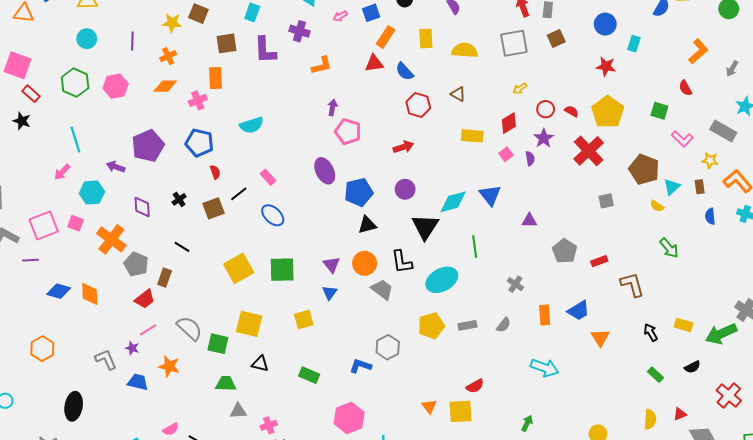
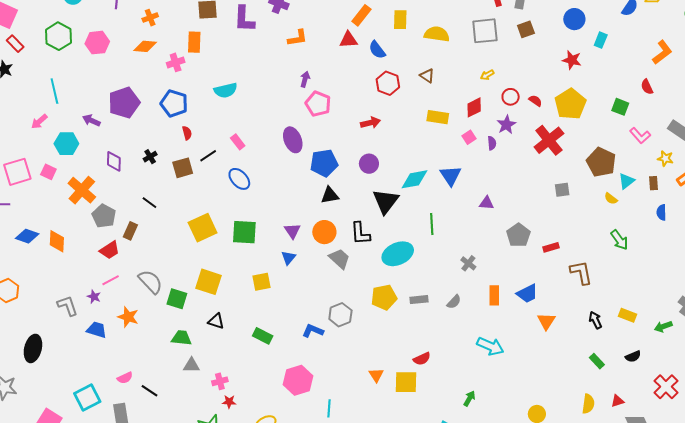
green arrow: (721, 334) -> (663, 327), size x0.6

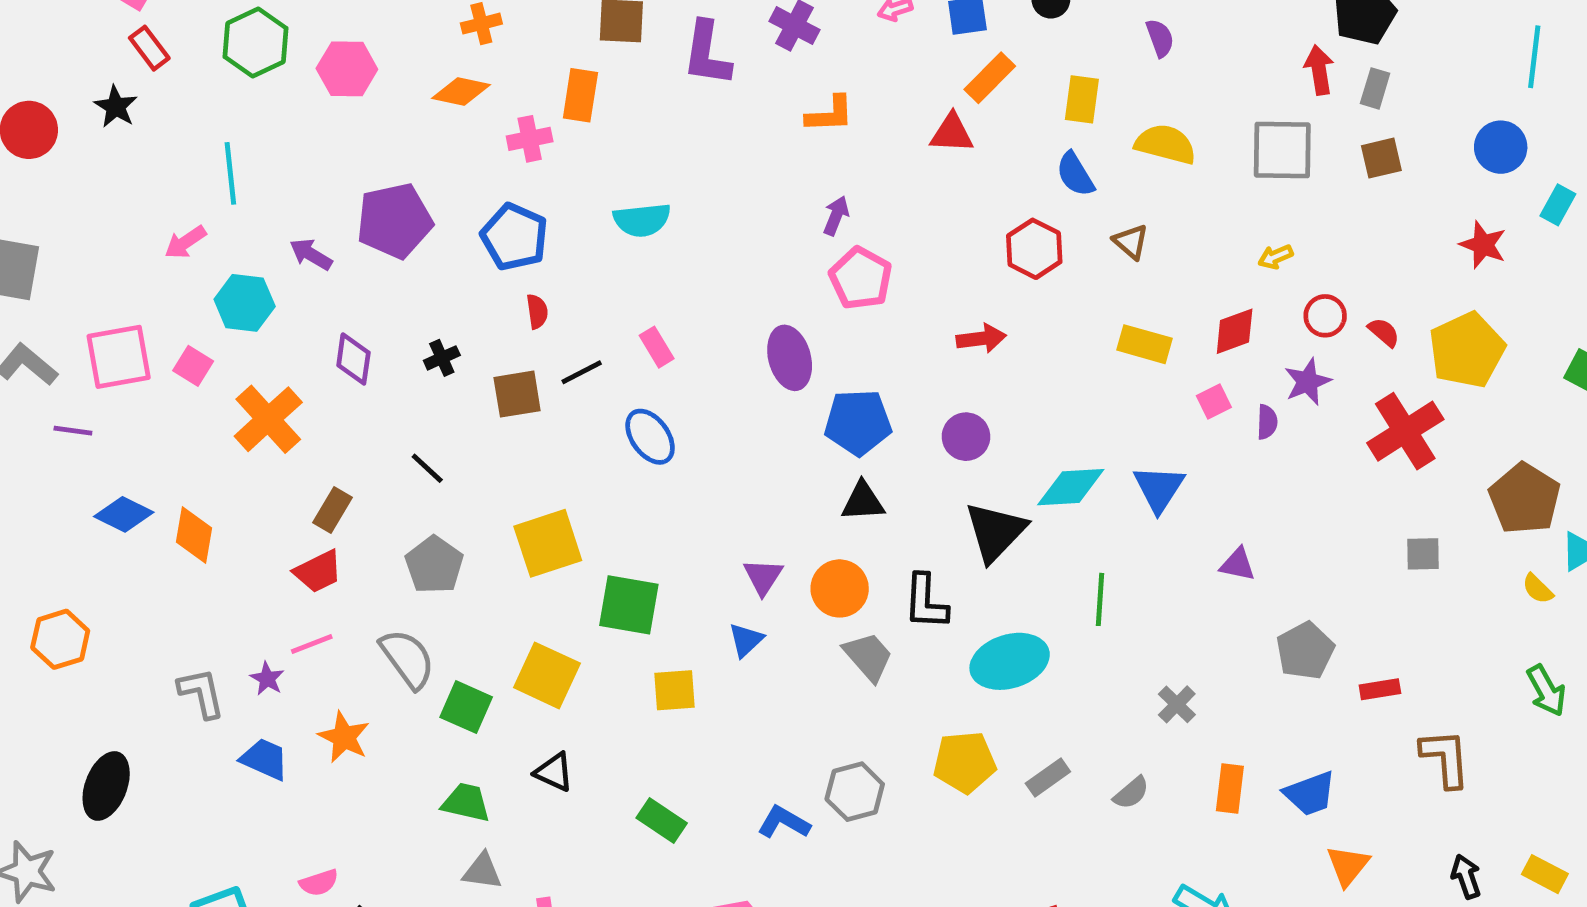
blue semicircle: (377, 50) -> (1075, 174), moved
gray pentagon: (104, 216) -> (434, 565), moved
brown rectangle: (130, 231) -> (333, 510), moved
green square: (244, 232) -> (629, 605), moved
gray rectangle: (419, 300) -> (1048, 777), turned -36

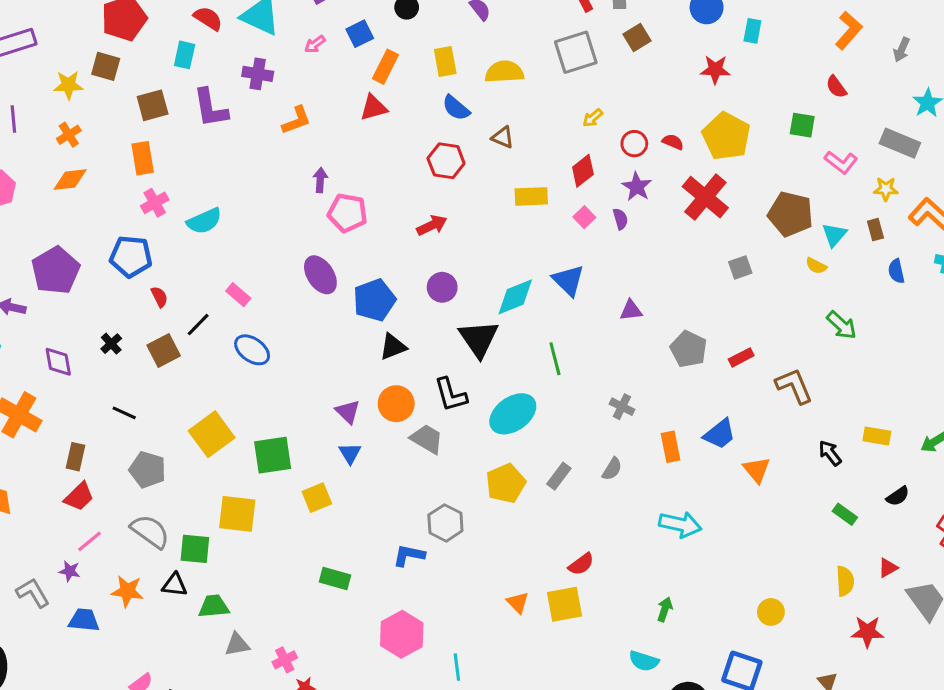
pink cross: (530, 139) -> (155, 203), moved
black triangle: (554, 772) -> (174, 585), moved

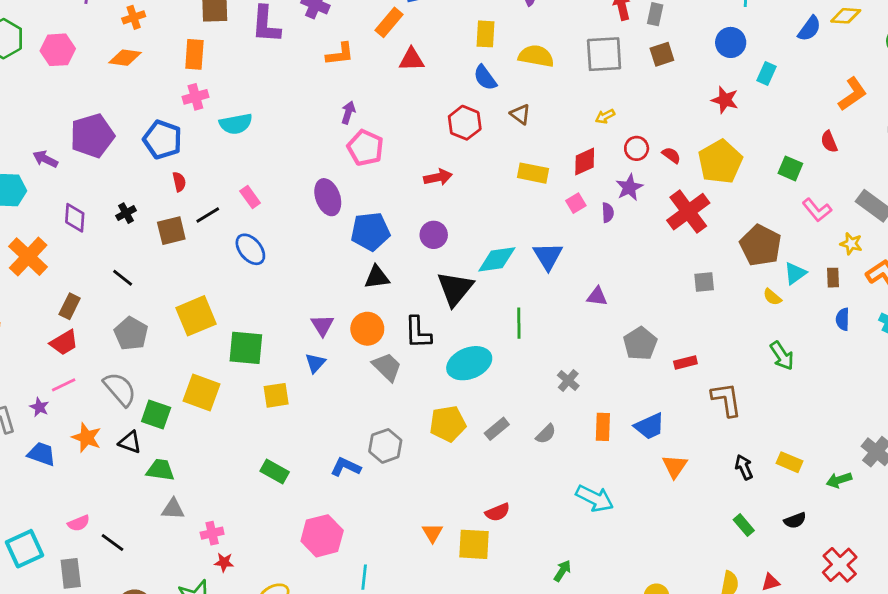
orange rectangle: (385, 67) -> (389, 22), moved

